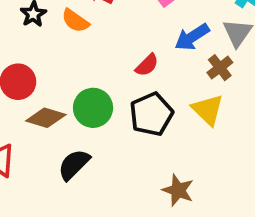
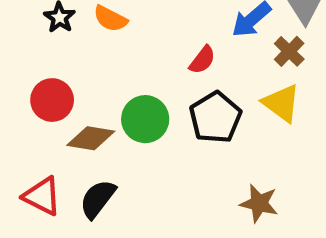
black semicircle: (74, 165) -> (98, 199), moved

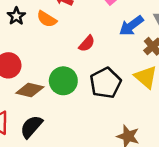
red semicircle: (202, 60) -> (87, 44), moved

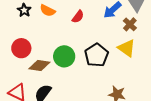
red semicircle: (87, 44) -> (78, 17), moved

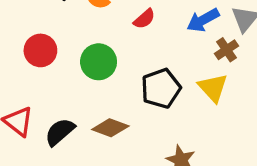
green circle: (64, 56) -> (99, 62), moved
brown diamond: (39, 66) -> (110, 128), moved

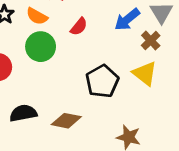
green circle: (99, 62) -> (41, 47), moved
black semicircle: (60, 132) -> (23, 113), moved, turned 40

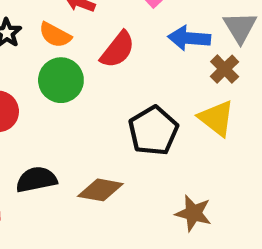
blue arrow: (127, 19) -> (189, 38), turned 44
red semicircle: (79, 27) -> (118, 50), size x1.4

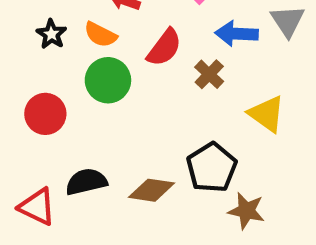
brown cross: (225, 69) -> (209, 74), moved
black pentagon: (153, 131) -> (212, 168), moved

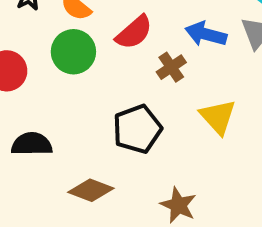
black pentagon: (212, 168) -> (137, 129), moved
brown diamond: (151, 190) -> (91, 190), moved

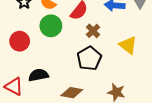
brown cross: (171, 67) -> (93, 31), moved

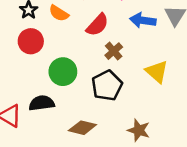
green circle: (51, 26) -> (63, 72), moved
red circle: (20, 41) -> (31, 41), moved

